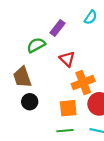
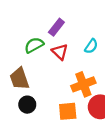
cyan semicircle: (91, 17) -> (91, 46), moved
red triangle: (67, 59) -> (60, 52), moved

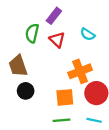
green semicircle: (34, 45) -> (32, 33), turned -48
cyan semicircle: (91, 46) -> (88, 34), turned 88

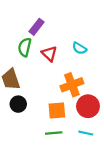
purple rectangle: (54, 16) -> (36, 27), moved

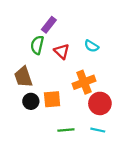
orange square: (57, 111) -> (52, 99), moved

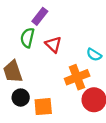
cyan semicircle: (91, 46) -> (94, 55), moved
orange square: (52, 99) -> (43, 107), moved

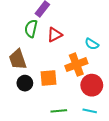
red triangle: (53, 44) -> (55, 35), turned 49
orange square: (43, 107) -> (49, 78), moved

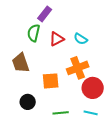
cyan semicircle: (92, 44) -> (81, 39), moved
black circle: (25, 83) -> (28, 102), moved

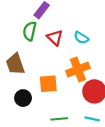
red triangle: (57, 39) -> (55, 38), turned -49
black circle: (28, 102) -> (23, 98), moved

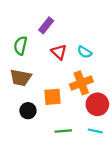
green semicircle: (30, 31) -> (21, 46), moved
brown trapezoid: (15, 64) -> (21, 78), turned -60

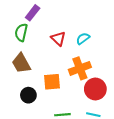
purple rectangle: (46, 25) -> (33, 13), moved
cyan semicircle: (85, 52) -> (83, 39), turned 112
brown trapezoid: (21, 78) -> (21, 63), turned 50

